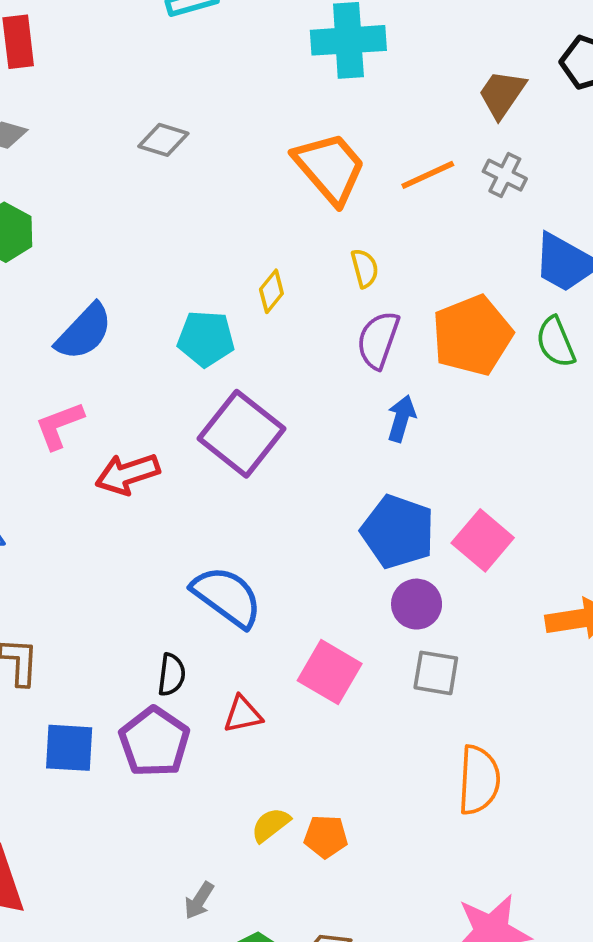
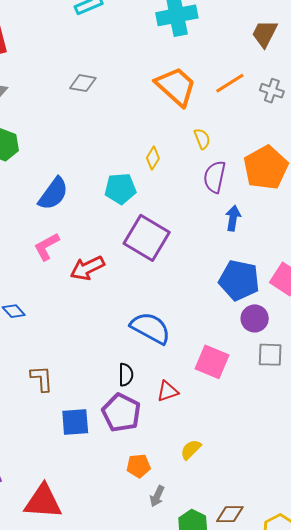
gray cross: (505, 175) -> (272, 91), moved
orange pentagon: (326, 837) -> (139, 466), moved

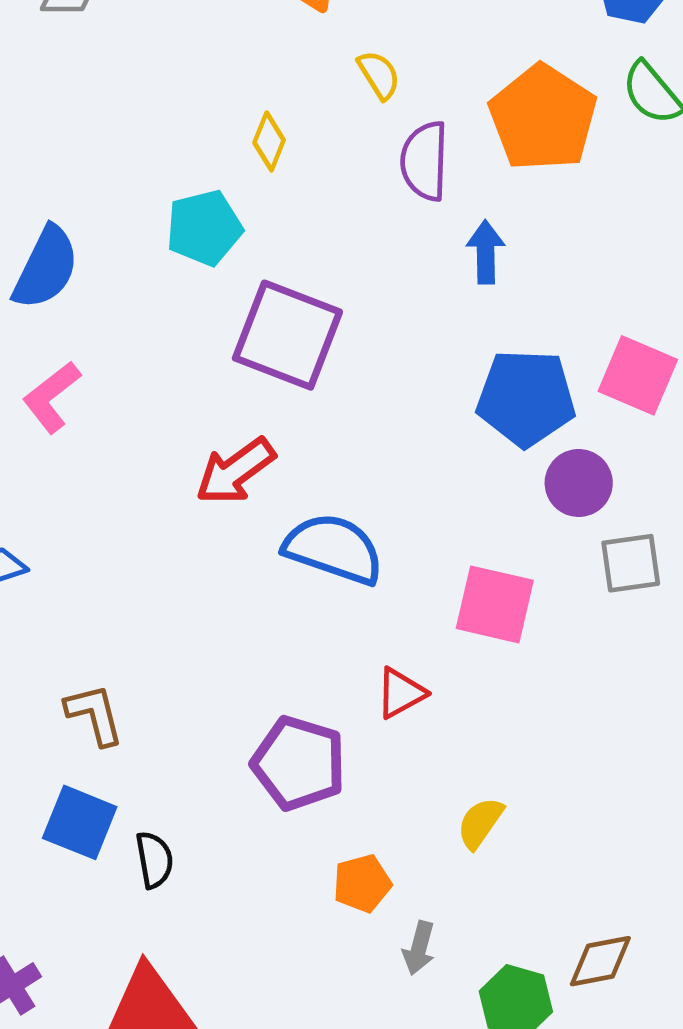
red arrow: (87, 268) -> (235, 471), moved
black semicircle: (126, 375) -> (154, 860), moved
blue square: (75, 422) -> (80, 822), moved, turned 36

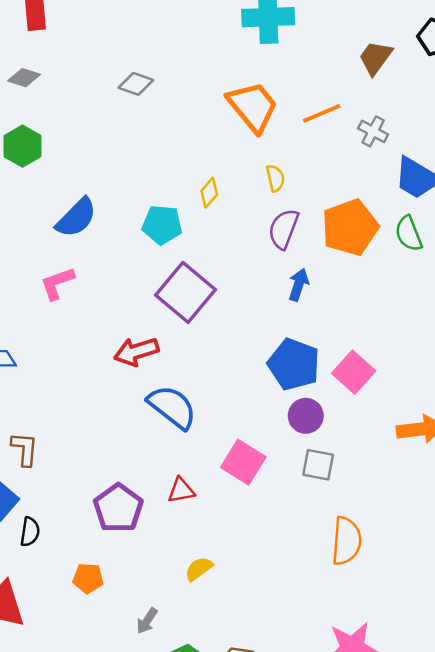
orange pentagon: (362, 883) -> (88, 578), moved

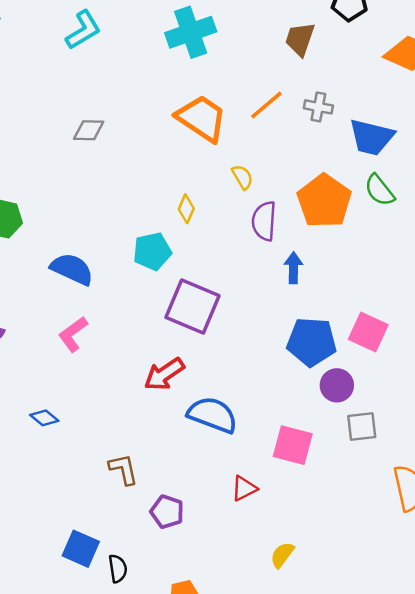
blue semicircle: (76, 218) -> (72, 269), turned -93
brown L-shape: (25, 449) -> (123, 469), moved
purple pentagon: (118, 508) -> (167, 512), moved, size x0.7

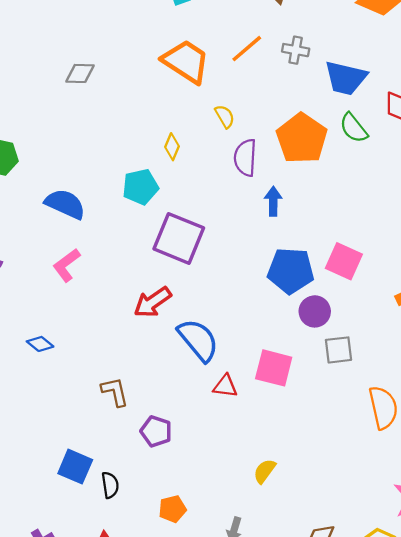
blue semicircle: (213, 415) -> (198, 340), turned 30
red triangle: (244, 488) -> (225, 386), moved, turned 35

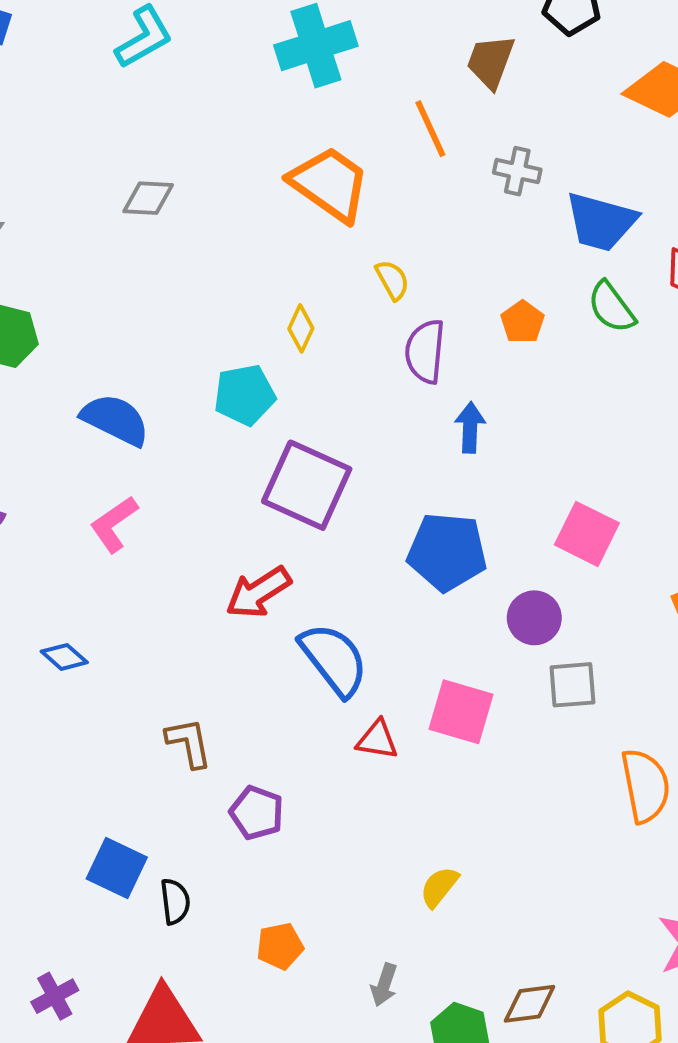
orange line: (247, 49) -> (430, 129), moved, turned -76
orange pentagon: (302, 138) -> (522, 322), size x0.5
blue pentagon: (291, 271) -> (447, 552), moved

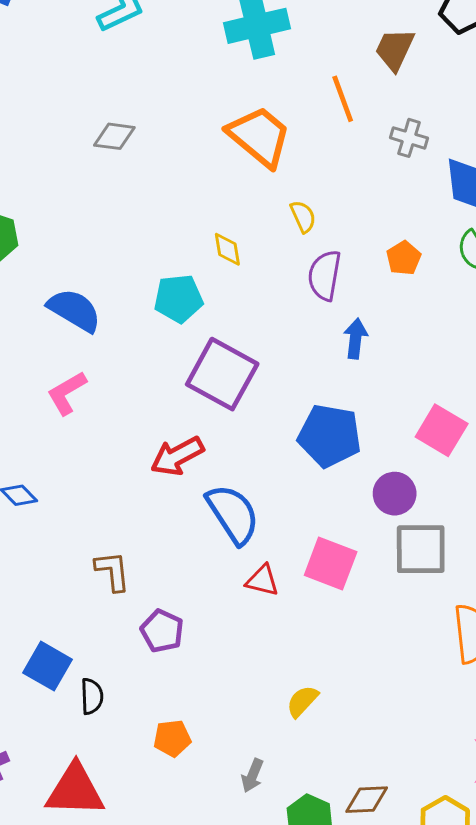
yellow diamond: (301, 328) -> (227, 249), turned -39
gray square: (572, 685) -> (421, 549), size x1.4

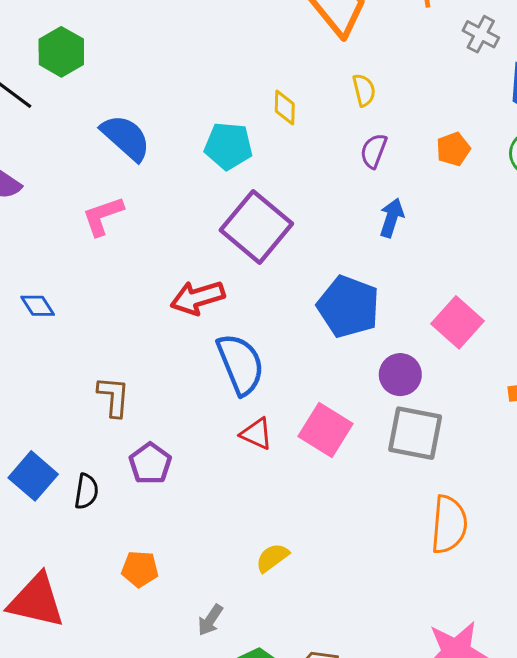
purple semicircle: (325, 275) -> (374, 151), size x0.7
black semicircle: (92, 696) -> (86, 491), moved

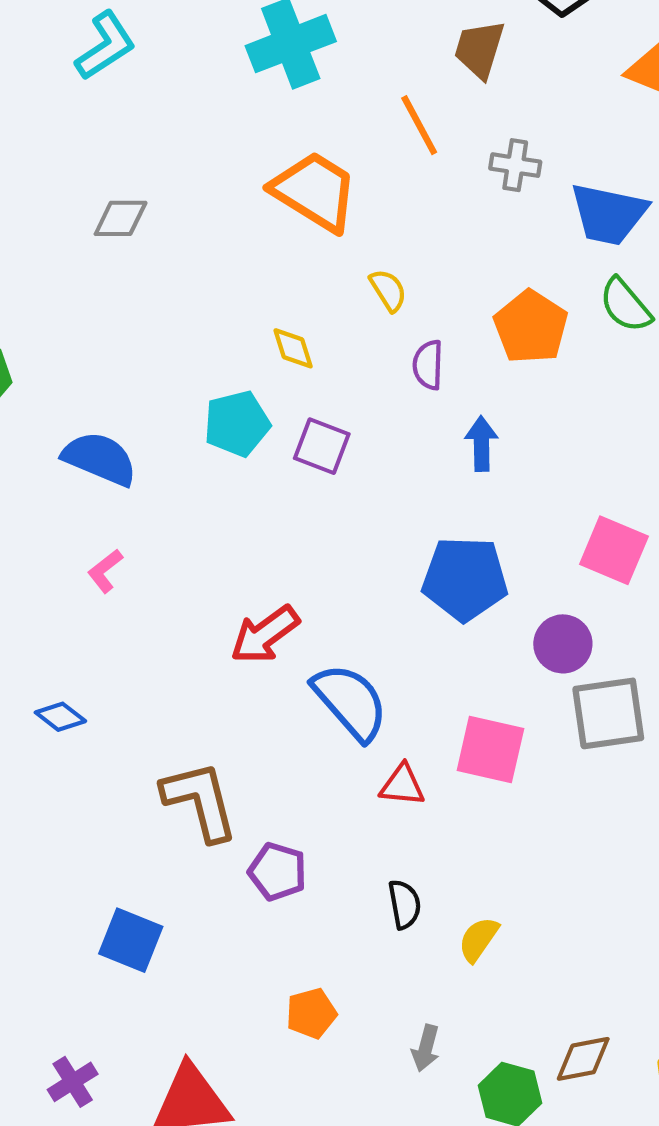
orange pentagon: (453, 149) -> (531, 327), size x1.6
pink L-shape: (103, 216) -> (105, 571), size x0.7
purple square: (256, 227) -> (322, 446), moved, size x0.6
brown L-shape: (114, 397) -> (200, 801), size x1.5
black semicircle: (86, 491) -> (404, 904), moved

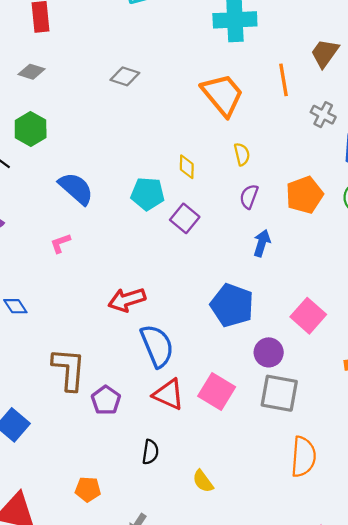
red triangle: (402, 785) -> (169, 394), size x1.4
purple pentagon: (278, 872) -> (106, 400), moved
yellow semicircle: (478, 939) -> (203, 481), moved, turned -90

